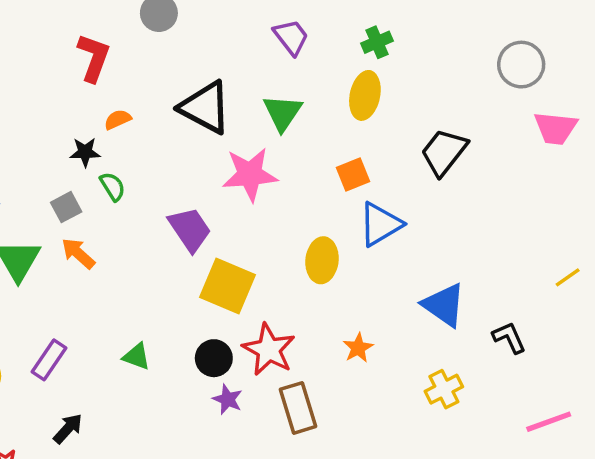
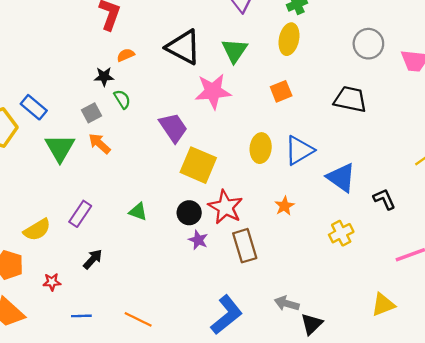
gray circle: (521, 65) -> (368, 44), moved
black trapezoid: (444, 152) -> (350, 99), moved, turned 64
blue triangle: (380, 224) -> (299, 150), moved

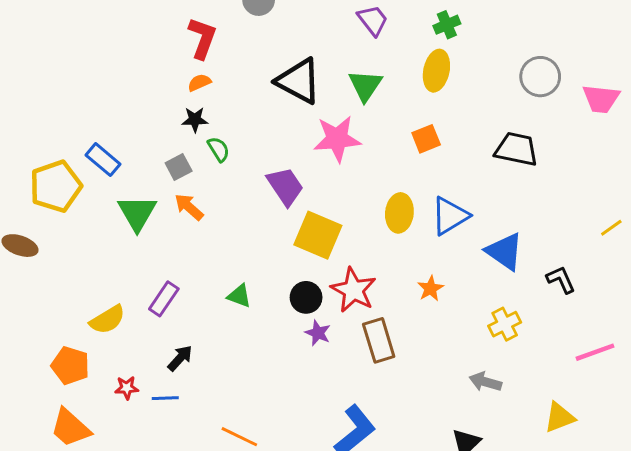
orange semicircle: (126, 55) -> (199, 83), moved
gray arrow: (287, 303) -> (485, 382), moved
blue line: (81, 316) -> (165, 398), moved

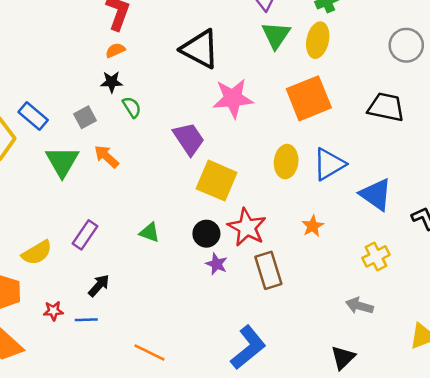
green triangle: (365, 85) -> (276, 35), moved
orange square: (426, 139) -> (309, 98), size x1.8
gray square: (179, 167) -> (85, 117), moved

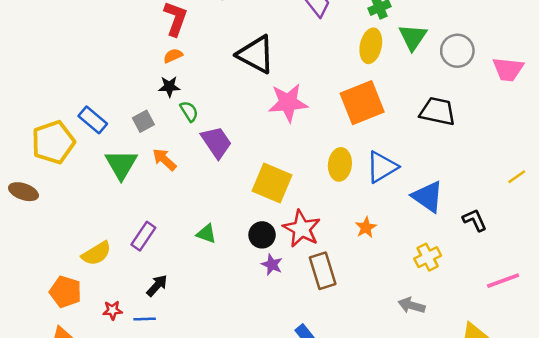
green triangle: (276, 35) -> (413, 37), moved
purple trapezoid: (189, 139) -> (216, 142), moved

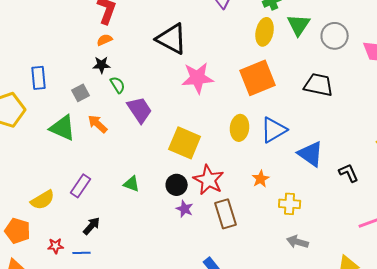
blue rectangle: (93, 120) -> (39, 78), moved, turned 45
green triangle: (121, 164) -> (63, 128), turned -36
yellow cross: (428, 257) -> (290, 204), moved, turned 30

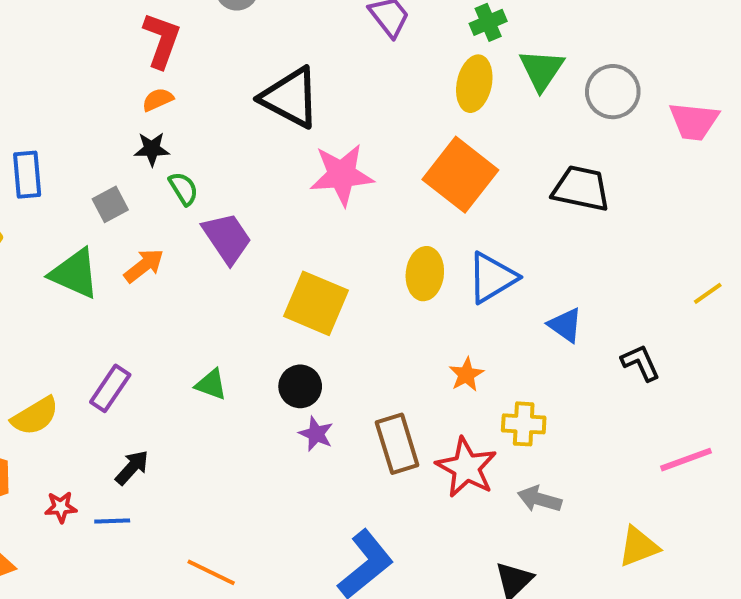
orange square: (258, 78) -> (460, 175), turned -30
orange arrow: (98, 124) -> (144, 266), turned 100
blue triangle: (311, 154) -> (565, 325), size x0.7
red star: (209, 180) -> (466, 468), moved

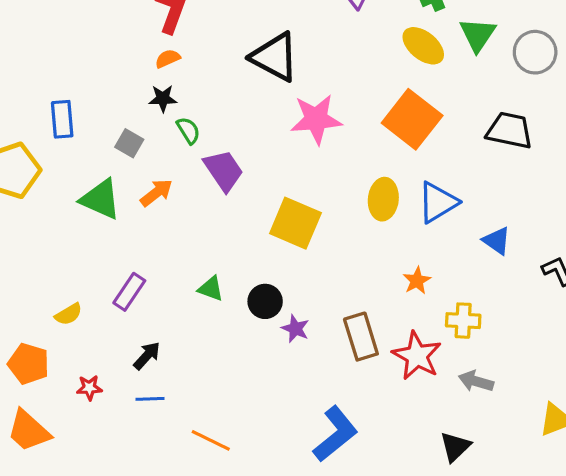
yellow ellipse: (474, 84) -> (423, 46), turned -63
gray square: (110, 204) -> (129, 143), turned -32
black circle: (300, 386) -> (265, 301), moved
yellow semicircle: (35, 416) -> (69, 314), size x0.7
blue line: (112, 521) -> (150, 399), moved

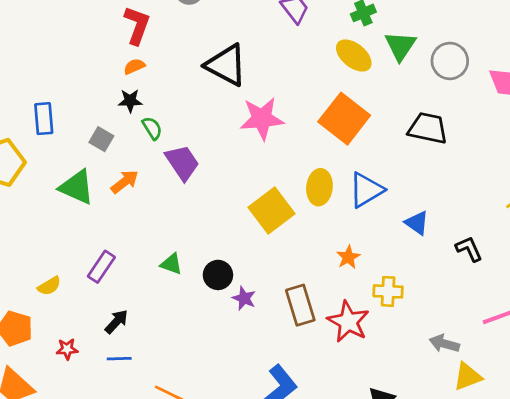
yellow square: (295, 223) -> (271, 210), moved, turned 30
gray arrow: (476, 381) -> (444, 344), moved

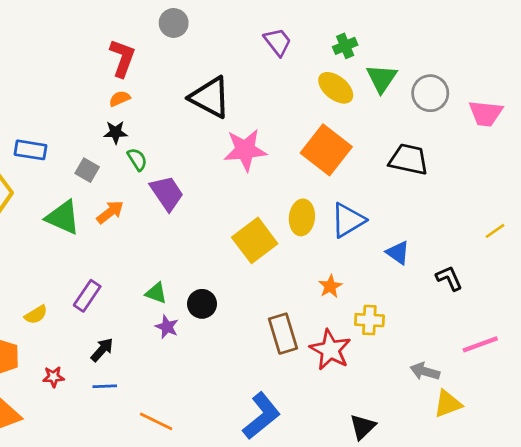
blue rectangle: (44, 119) -> (30, 150), turned -76
purple star: (244, 298) -> (167, 327), moved

